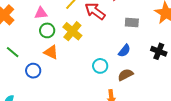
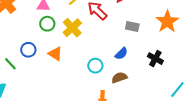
green line: (13, 52) -> (10, 64), moved
orange triangle: (51, 52) -> (55, 54), moved
blue circle: (33, 71) -> (28, 50), moved

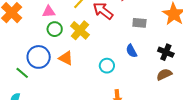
blue circle: (28, 50) -> (39, 57), size x1.5
blue semicircle: (121, 54) -> (131, 51), turned 112
brown semicircle: (119, 78) -> (164, 75), moved

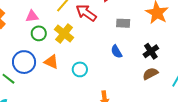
black cross: (166, 52) -> (151, 51), turned 35
cyan circle: (107, 66) -> (80, 69), moved

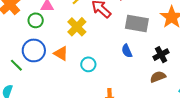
gray rectangle: (123, 23) -> (137, 24), size x1.6
green circle: (39, 33) -> (36, 20), moved

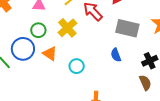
green circle: (36, 20) -> (38, 30), moved
brown semicircle: (158, 77) -> (145, 83), turned 84

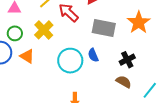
cyan circle: (77, 66) -> (70, 61), moved, size x1.6
brown semicircle: (145, 83) -> (124, 82), turned -35

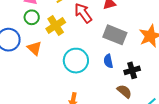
green circle: (15, 33) -> (32, 17), moved
blue semicircle: (93, 55) -> (108, 61), moved

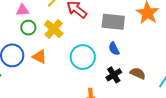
black cross: (132, 70) -> (114, 75), moved

